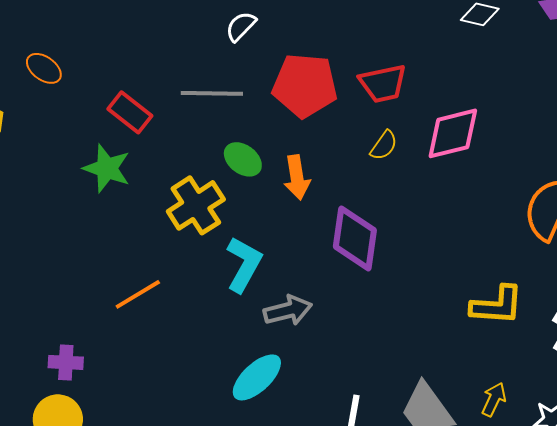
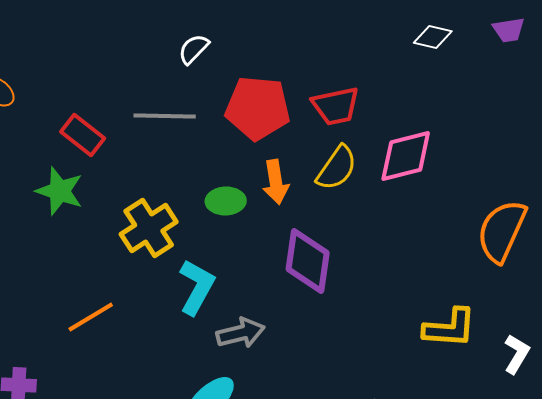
yellow semicircle: (384, 145) -> (337, 168), size x1.5
green ellipse: (243, 159) -> (226, 201), moved, turned -39
orange arrow: (297, 177) -> (276, 182), moved

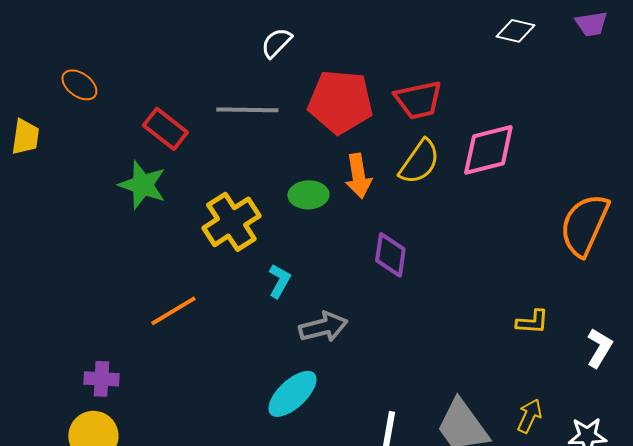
purple diamond: (308, 261) -> (390, 255), size x0.7
cyan L-shape: (197, 287) -> (279, 281), size x0.6
yellow L-shape: (450, 328) -> (532, 322), size x0.6

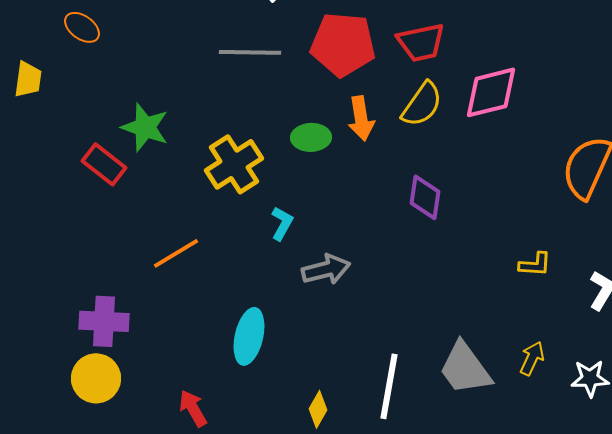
red rectangle: (165, 129) -> (104, 164), moved
purple diamond: (390, 255) -> (425, 197), moved
purple cross: (101, 379) -> (104, 321), size x1.4
cyan ellipse: (292, 394) -> (249, 336), moved, turned -34

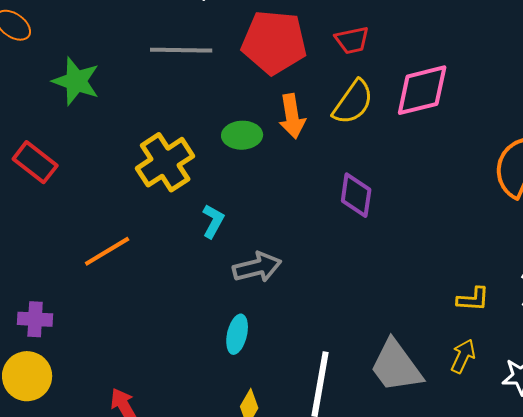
red trapezoid: (421, 42) -> (352, 40), size x0.7
green star: (145, 127) -> (76, 81), moved
yellow L-shape: (535, 264) -> (473, 299), moved
purple cross: (104, 321) -> (35, 319), size x0.7
cyan ellipse: (249, 336) -> (237, 334), moved, size x0.7

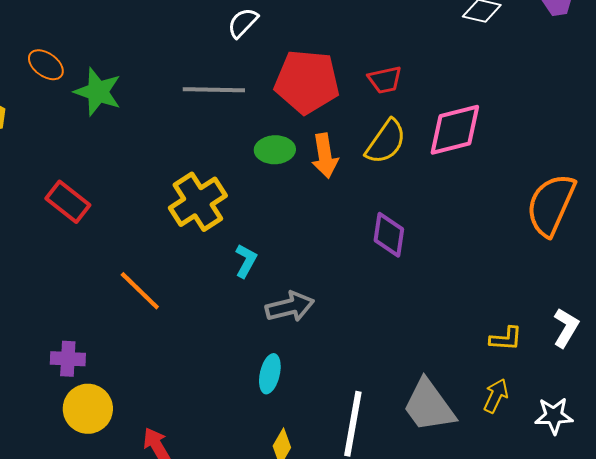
green star: (76, 81) -> (98, 92), moved
green ellipse: (242, 135) -> (275, 150), moved
orange line: (107, 251) -> (140, 291), turned 75
yellow circle: (27, 376) -> (88, 409), moved

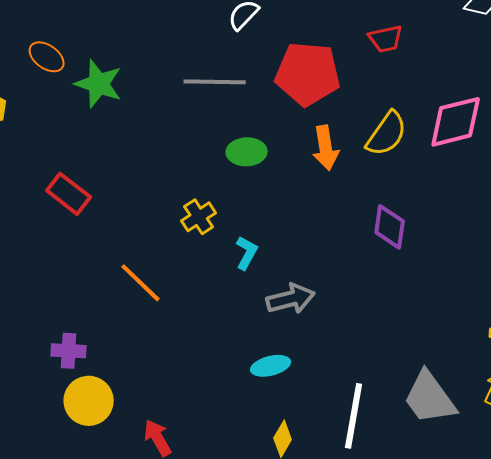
red trapezoid: (385, 80) -> (386, 39), moved
green ellipse: (275, 150) -> (247, 152), moved
yellow cross: (198, 202) -> (199, 217), moved, size x0.6
cyan ellipse: (270, 374) -> (271, 366), turned 63

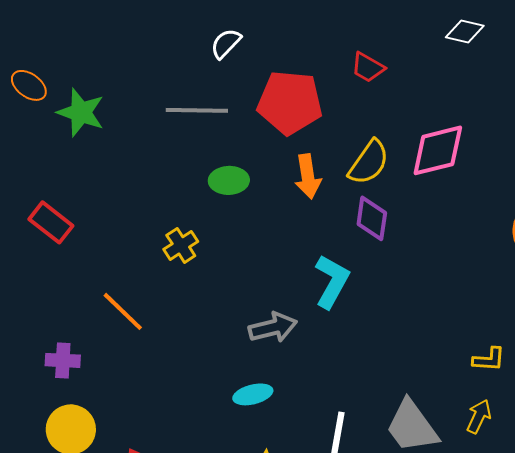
red trapezoid: (386, 39) -> (368, 67), turned 42
purple diamond: (390, 227) -> (372, 218), moved
cyan L-shape: (247, 253) -> (332, 281), moved, size x1.6
purple cross: (69, 351) -> (63, 360), moved

